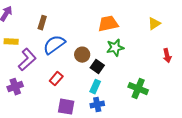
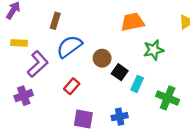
green star: (115, 48) -> (154, 50), moved
cyan rectangle: (95, 87) -> (137, 84), moved

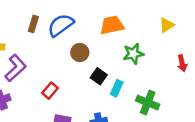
blue semicircle: (69, 46) -> (61, 25), moved
brown circle: (102, 58) -> (80, 53), moved

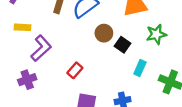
black square: (99, 76) -> (123, 45), moved

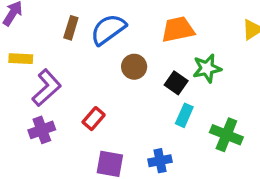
black square: (123, 45) -> (176, 83), moved
purple cross: (27, 80) -> (42, 130), moved

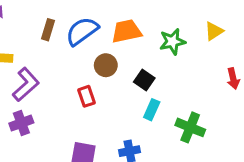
orange trapezoid: (178, 29) -> (127, 31), moved
green star: (207, 68) -> (172, 42), moved
red rectangle: (94, 119) -> (87, 96), moved, turned -60

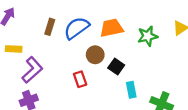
black square: (144, 80) -> (116, 66), moved
cyan rectangle: (152, 110) -> (131, 90), turned -35

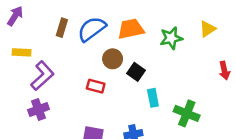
red rectangle: (80, 79) -> (96, 86), turned -56

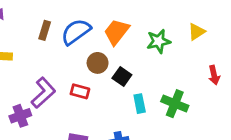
orange trapezoid: (131, 29) -> (117, 32), turned -40
purple L-shape: (42, 76) -> (43, 93), moved
green cross: (187, 113) -> (175, 104), moved

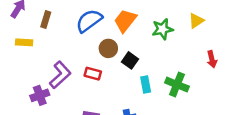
brown rectangle: (45, 30) -> (46, 20), moved

